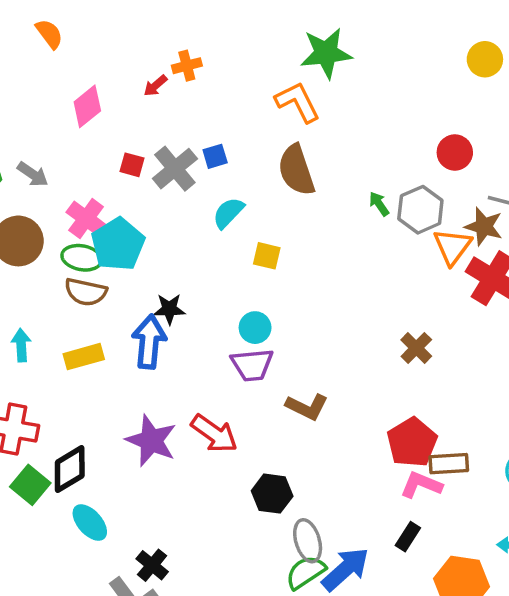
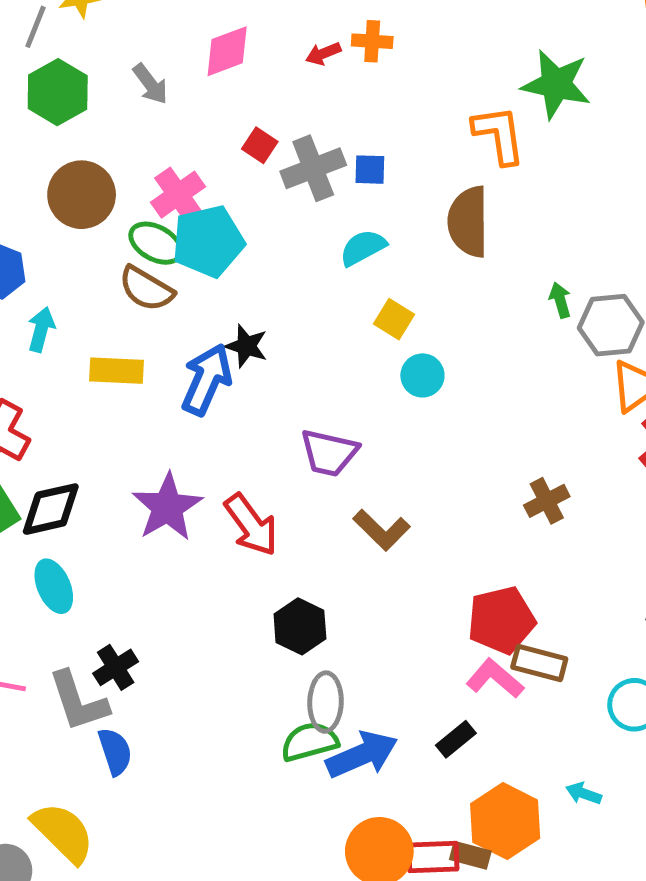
gray arrow: (33, 174) -> (150, 84), moved
cyan circle: (255, 328) -> (422, 375), moved

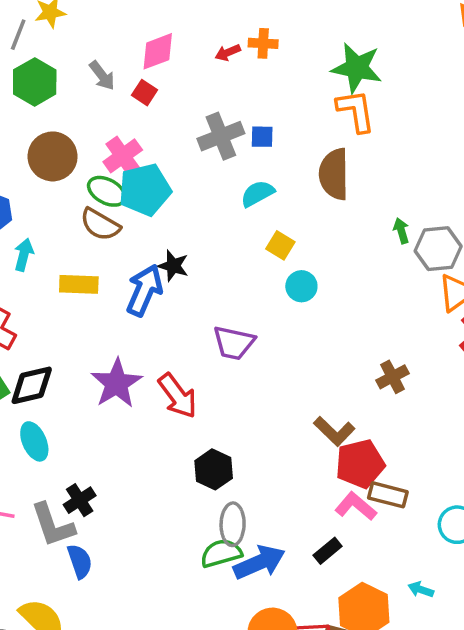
green star: (556, 84) -> (357, 68), moved
red square: (260, 145) -> (145, 93), moved
brown L-shape: (382, 530) -> (334, 431), moved

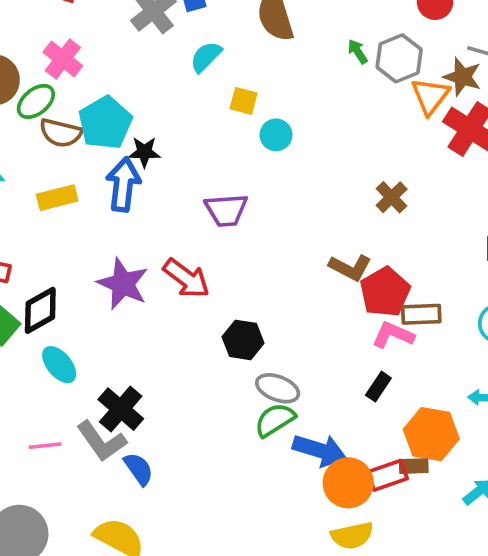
cyan pentagon: (145, 190) -> (105, 123), moved
green ellipse: (107, 191) -> (36, 101), moved, turned -51
black cross: (80, 500) -> (121, 409), size x1.4
gray ellipse: (233, 524) -> (278, 388), turned -54
blue arrow: (259, 562) -> (320, 450), moved, turned 57

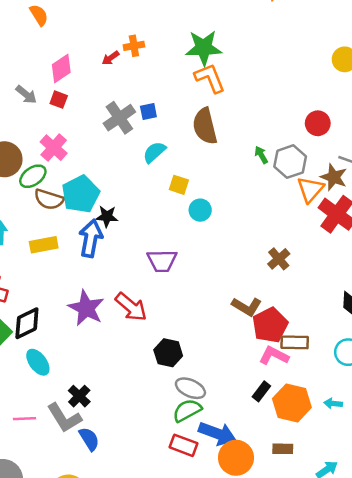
black cross: (121, 409) -> (79, 396), size x0.7
orange hexagon: (431, 434) -> (292, 403), moved
red rectangle: (388, 475) -> (184, 445), moved, turned 36

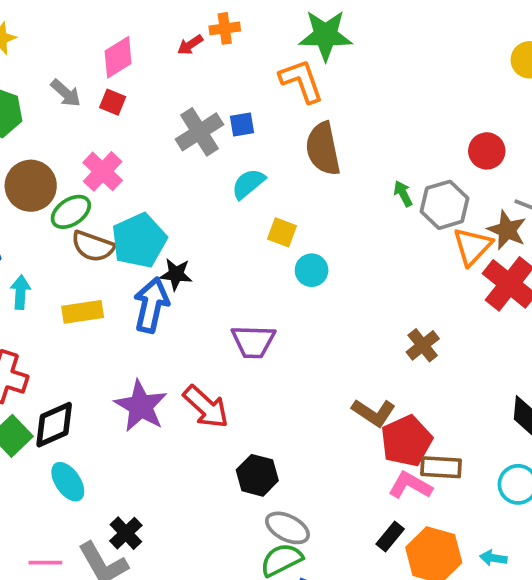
orange L-shape: (210, 78) -> (301, 81), moved

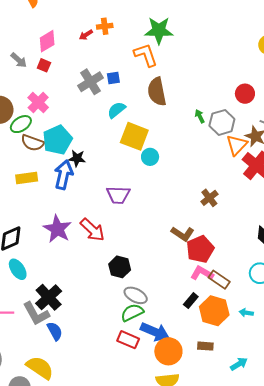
yellow square: (282, 232) -> (134, 136), size x1.8
brown rectangle: (441, 467) -> (219, 280), moved, turned 30
black cross: (126, 533) -> (49, 297), size x1.5

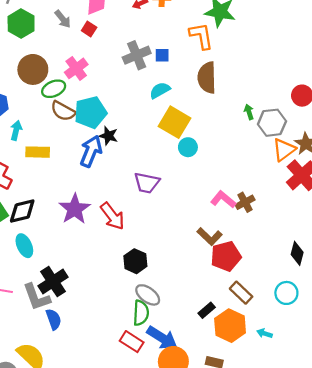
yellow rectangle: (27, 178) -> (38, 152), moved
pink L-shape: (202, 273) -> (223, 199), moved
green semicircle: (132, 312) -> (141, 313), turned 110

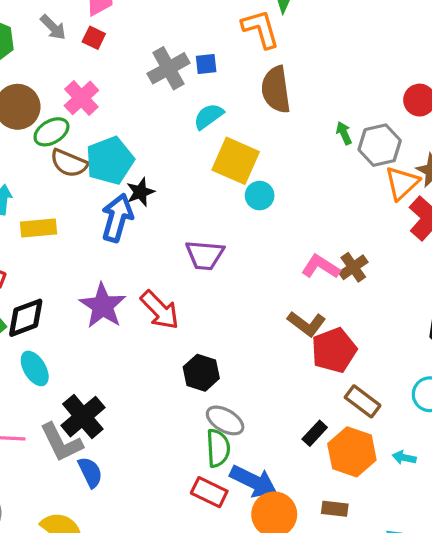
black star: (108, 136) -> (140, 192), turned -30

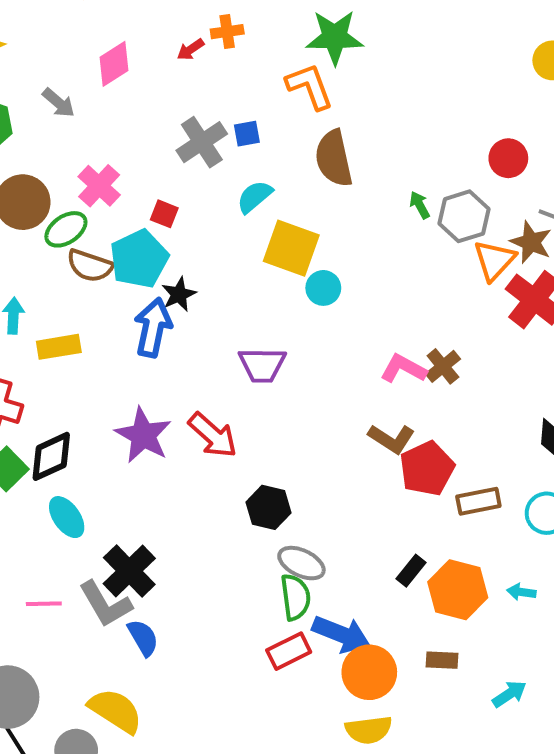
red square: (94, 38) -> (164, 214), moved
brown rectangle: (363, 401) -> (478, 501), moved, turned -44
red rectangle: (209, 492) -> (289, 651), turned -48

